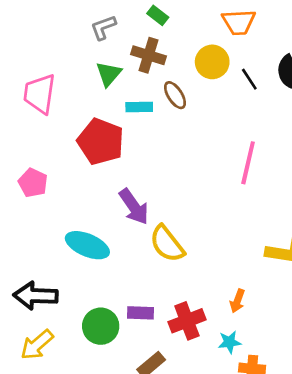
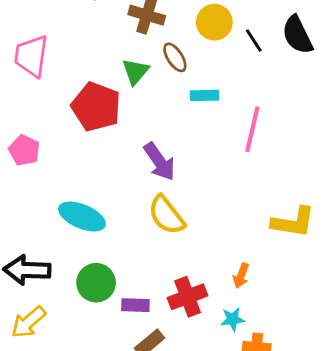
green triangle: (109, 74) -> (135, 71), moved
cyan rectangle: (139, 107) -> (204, 95), moved
purple arrow: (134, 207) -> (159, 162), moved
purple rectangle: (140, 313) -> (135, 305), moved
green circle: (101, 326) -> (96, 283), moved

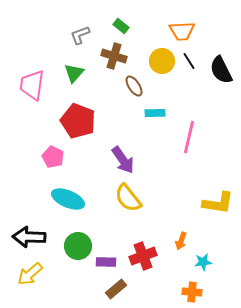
black line: (254, 41) -> (189, 61), moved
green triangle: (135, 71) -> (74, 73), moved
pink pentagon: (24, 150) -> (53, 157), moved
cyan star: (233, 319) -> (203, 262), moved

